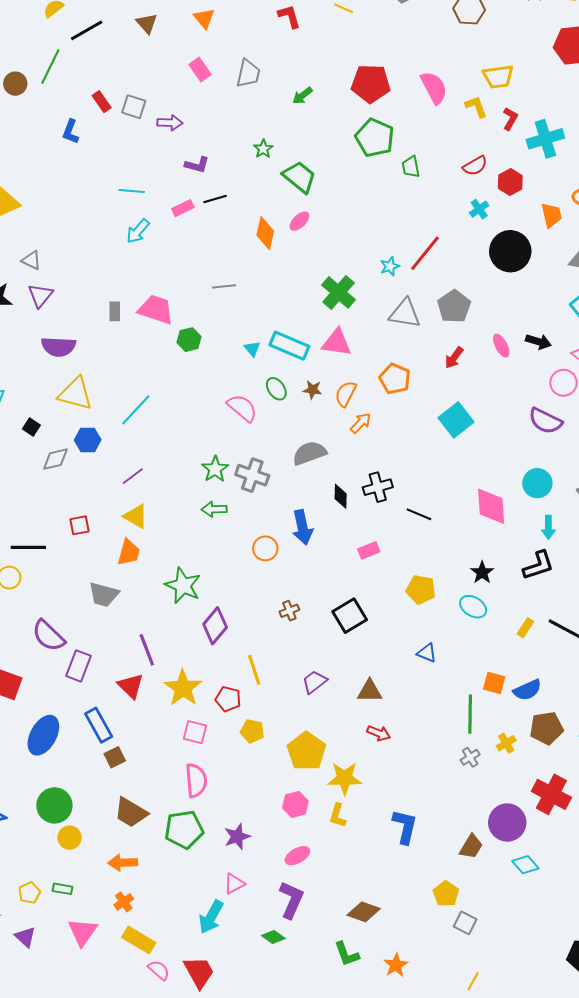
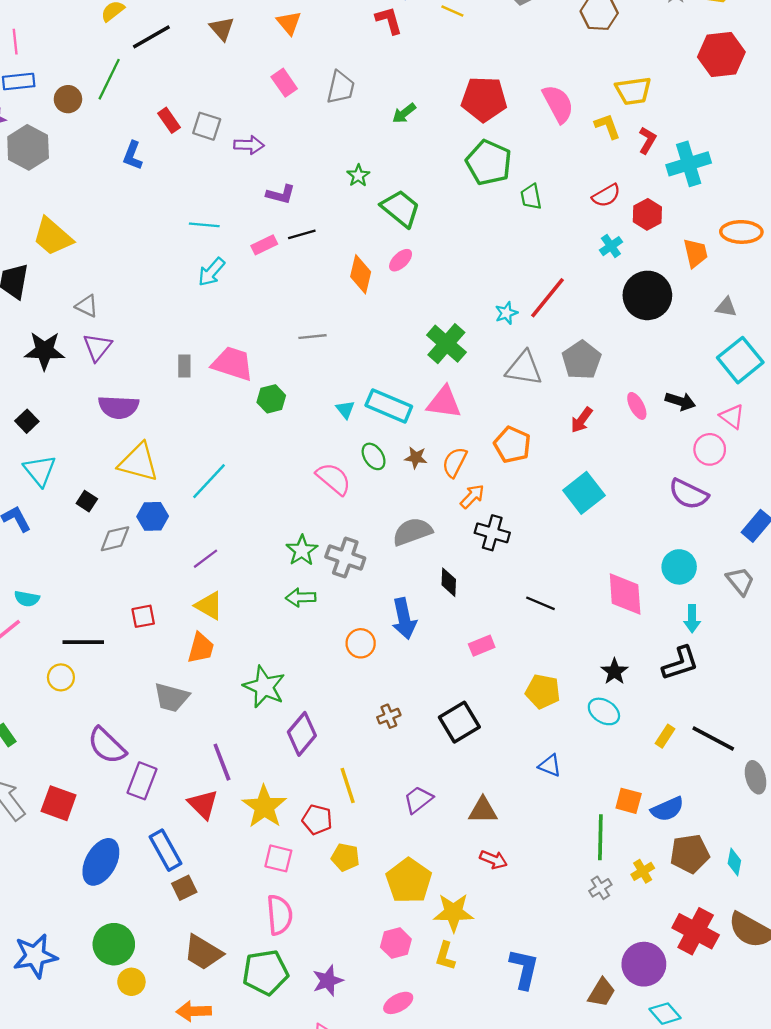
black cross: (378, 487) -> (492, 533), moved, turned 32

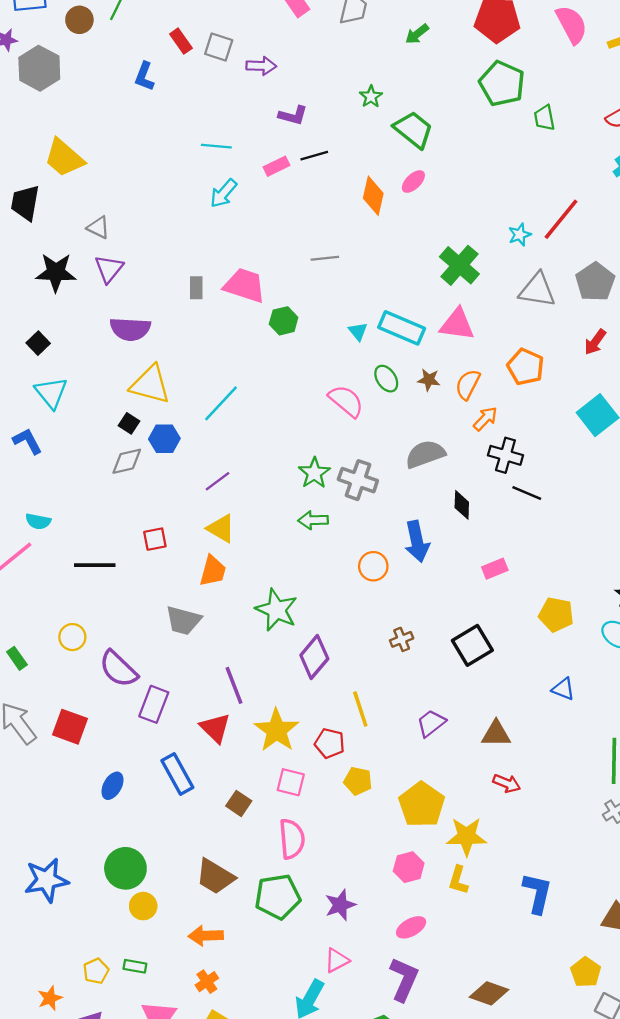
black square: (87, 501) -> (129, 423), moved
black line: (540, 603) -> (527, 493), moved
yellow circle: (61, 677) -> (72, 637), moved
blue ellipse: (101, 862) -> (112, 786), size x0.6
brown square: (184, 888) -> (239, 803), moved, turned -30

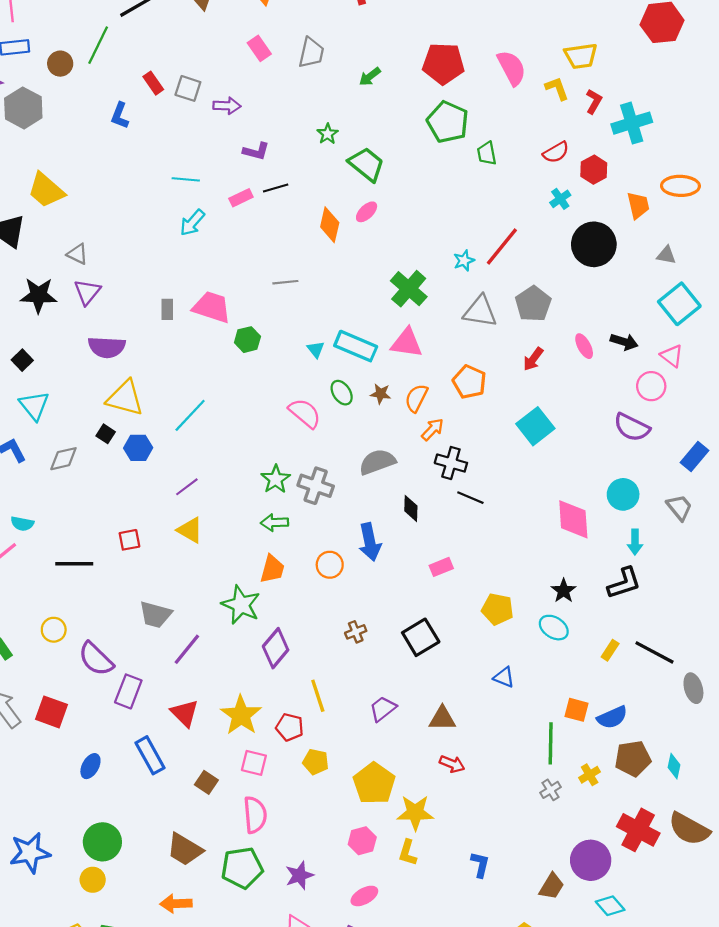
gray diamond: (127, 461) -> (63, 459), moved
orange trapezoid: (213, 571) -> (272, 569), moved
purple line: (234, 685) -> (187, 649), moved, turned 60
blue L-shape: (537, 893) -> (480, 865), size x0.7
yellow circle: (143, 906) -> (93, 880), moved

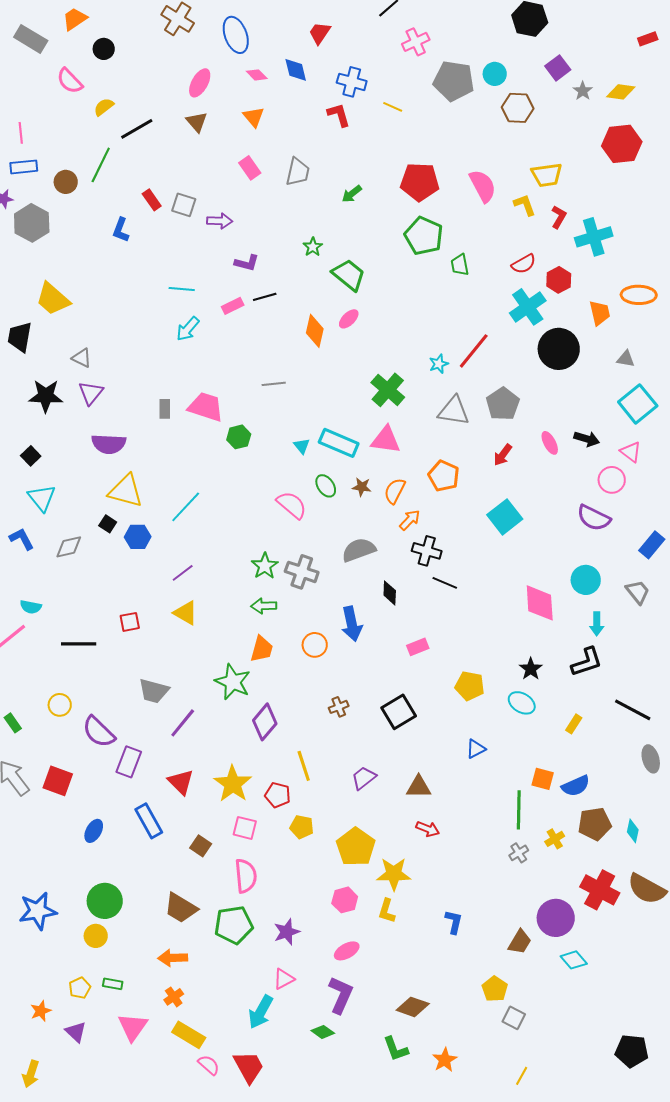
cyan cross: (560, 199) -> (528, 307), size x1.8
black line: (654, 652) -> (633, 710), moved
blue triangle: (504, 677) -> (476, 749), turned -50

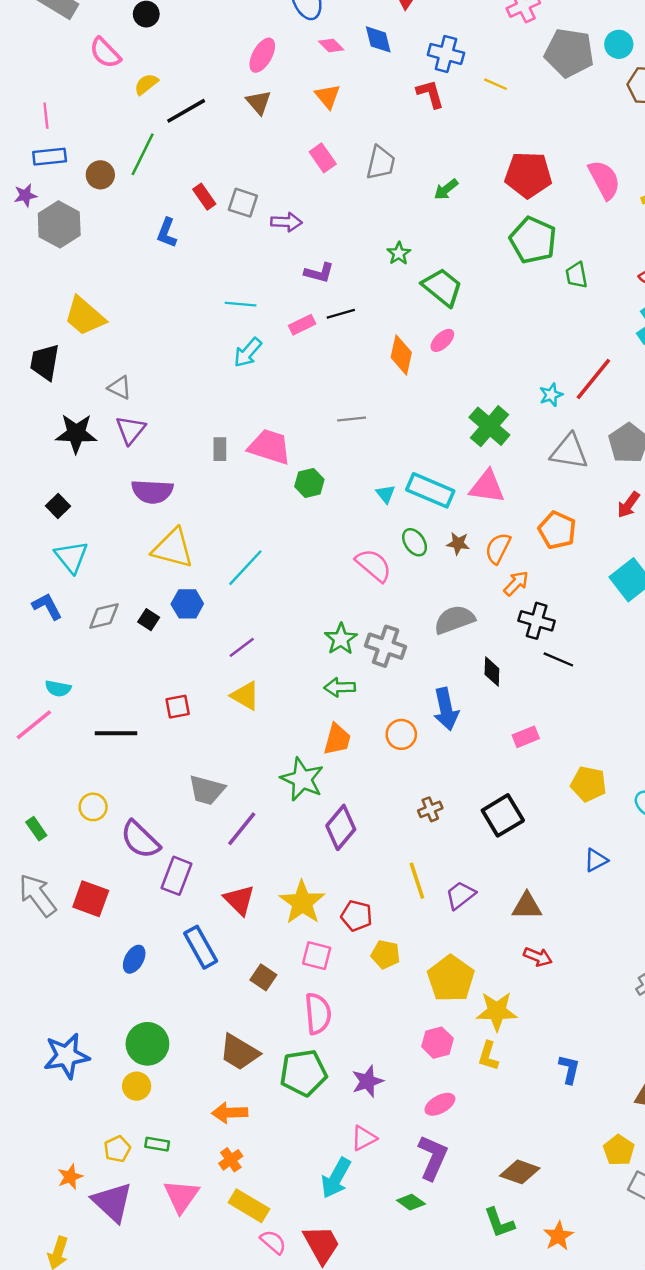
black square: (108, 524) -> (149, 620), moved
yellow line: (304, 766) -> (417, 881), moved
purple triangle: (76, 1032) -> (112, 1202), size x1.6

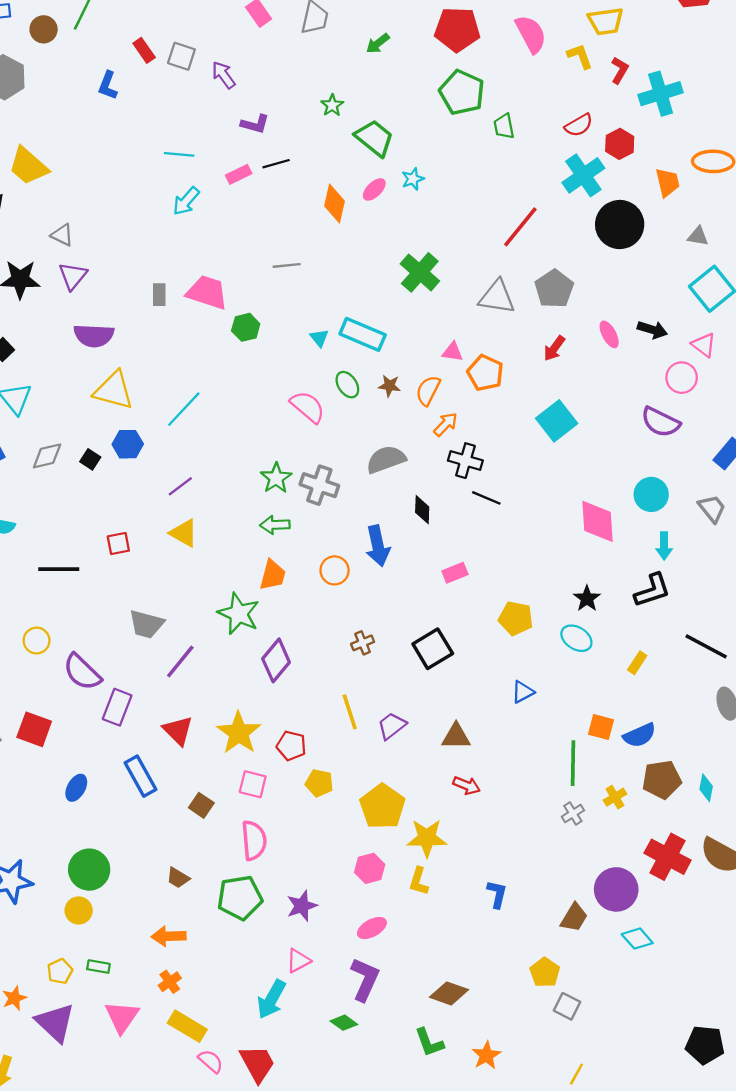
purple arrow: (286, 222) -> (224, 75), turned -128
cyan star: (551, 395) -> (413, 179), moved
pink triangle: (487, 487) -> (453, 352), moved, size x0.6
brown trapezoid: (239, 1052) -> (178, 878), size x0.6

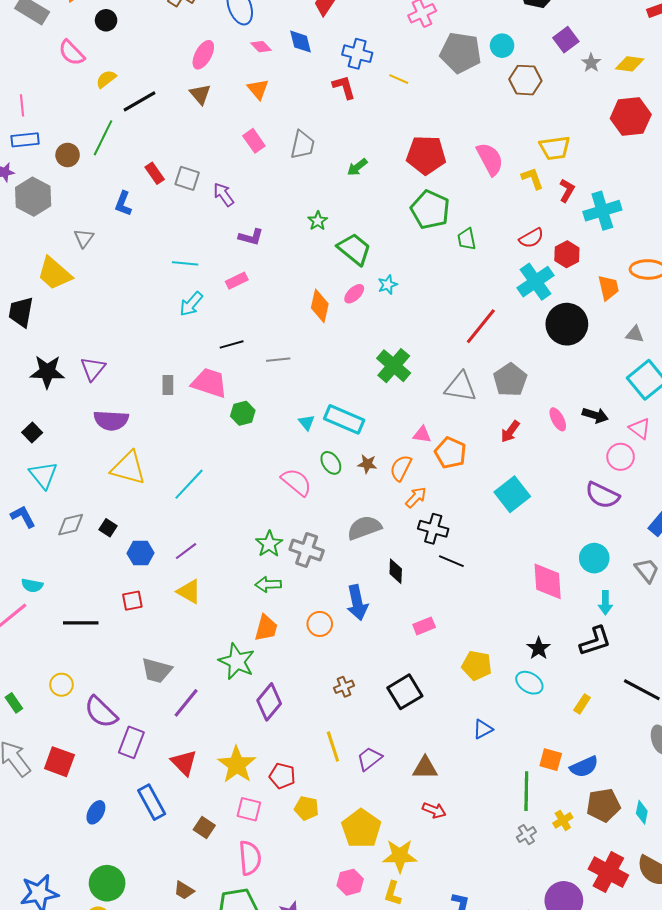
black line: (276, 164) -> (232, 344), moved
gray triangle: (62, 235) -> (84, 238), moved, turned 40
blue hexagon: (128, 444) -> (140, 553), moved

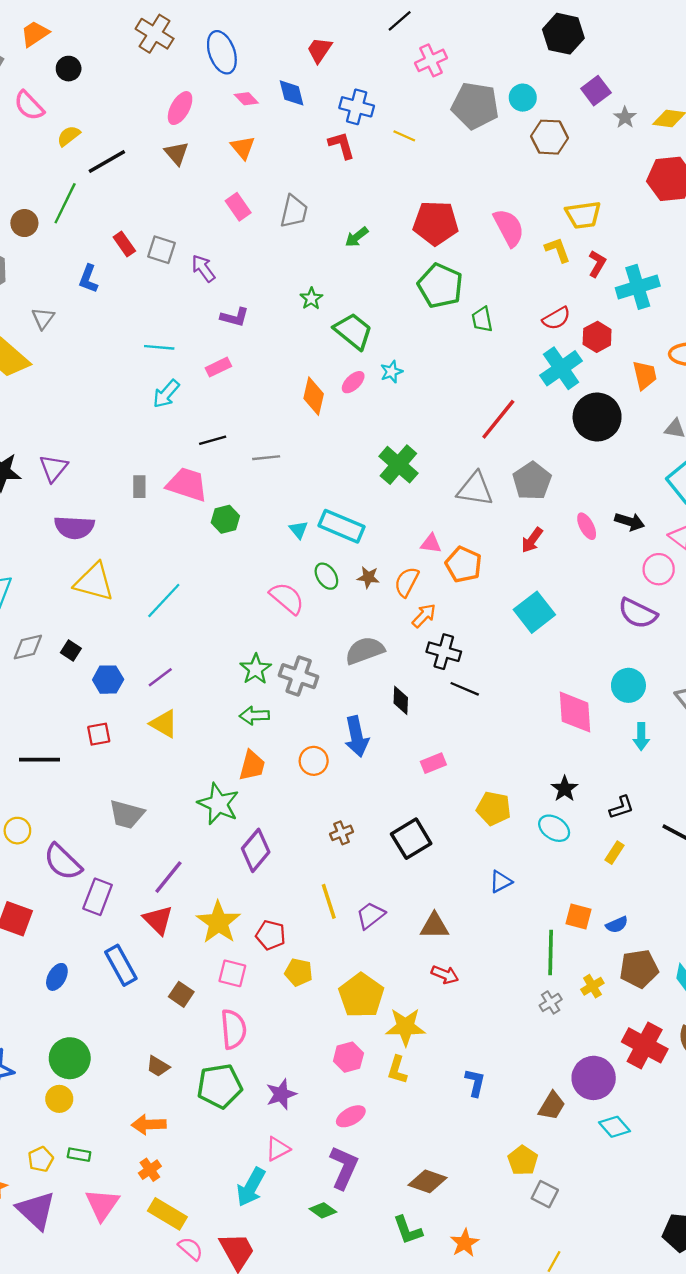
black L-shape: (595, 641) -> (621, 807), moved, size x0.7
purple line: (186, 703) -> (168, 877), moved
blue semicircle: (584, 767) -> (617, 925), size x0.7

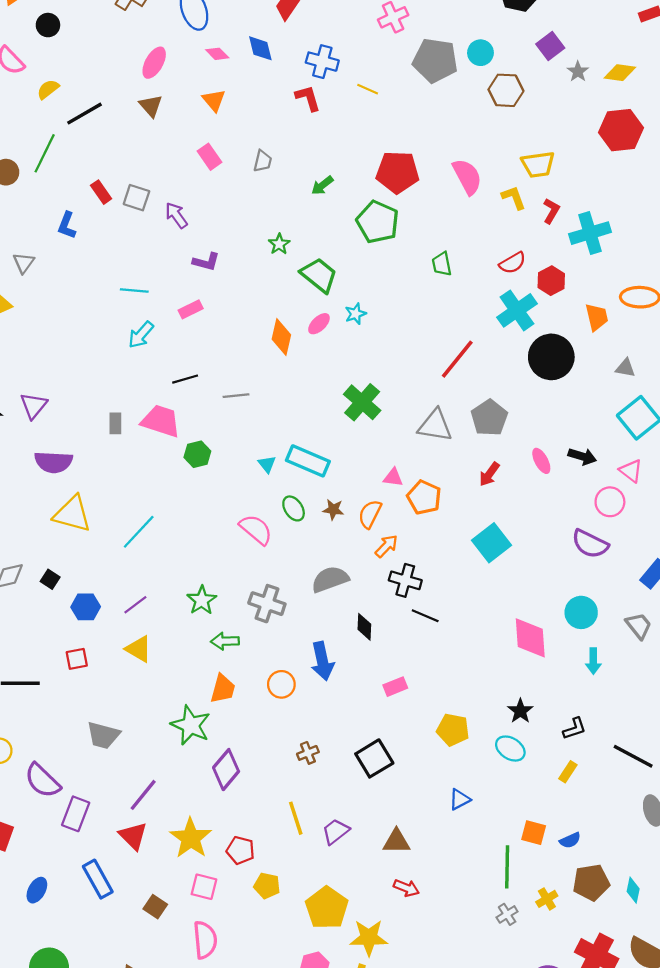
gray trapezoid: (294, 211) -> (263, 161), size x0.7
green pentagon: (440, 286) -> (378, 222), moved
green star: (256, 669) -> (202, 600), moved

